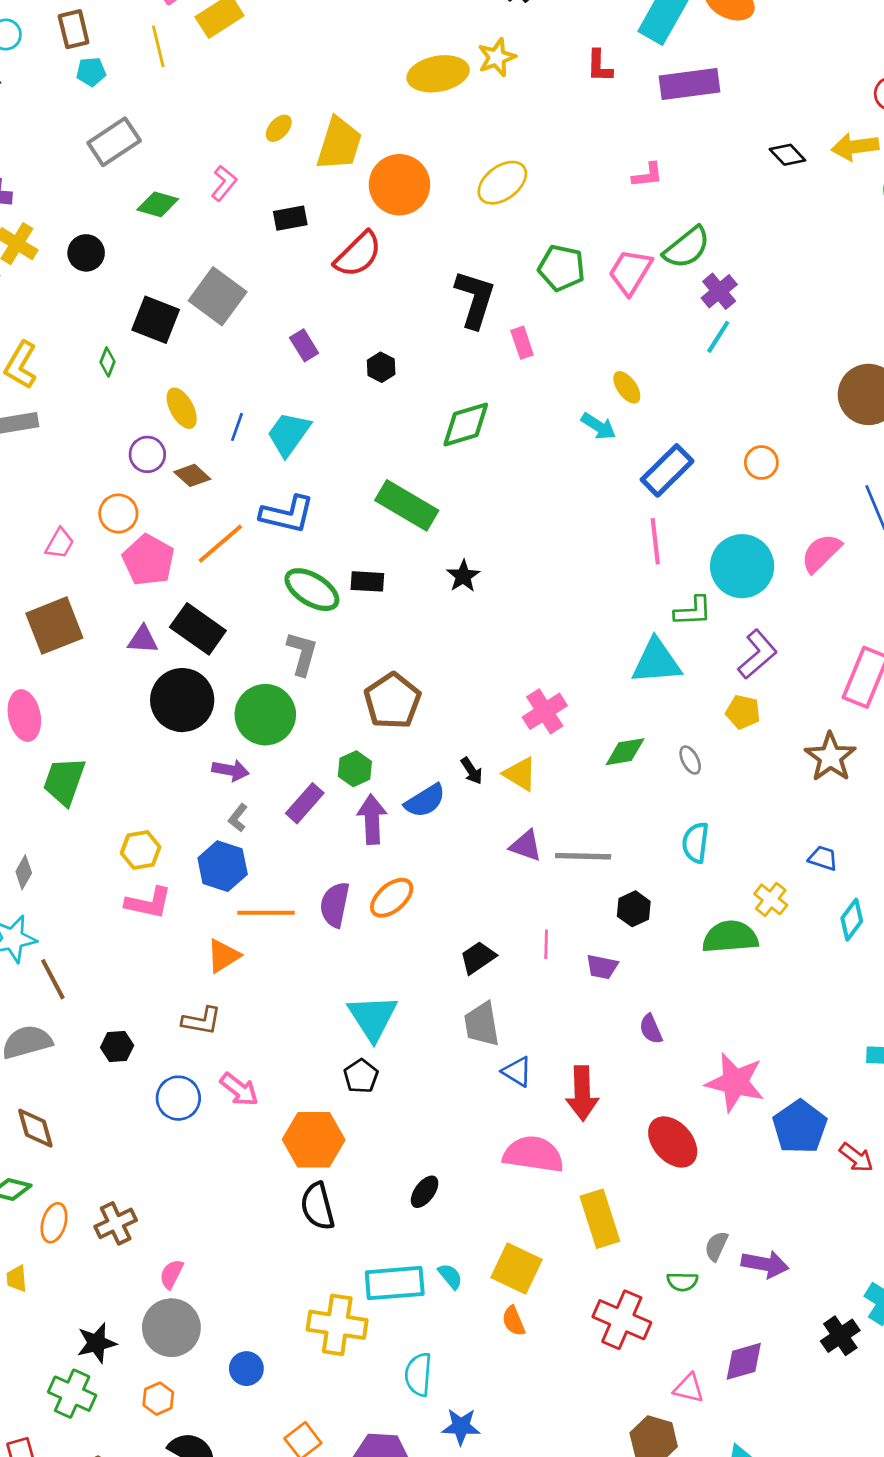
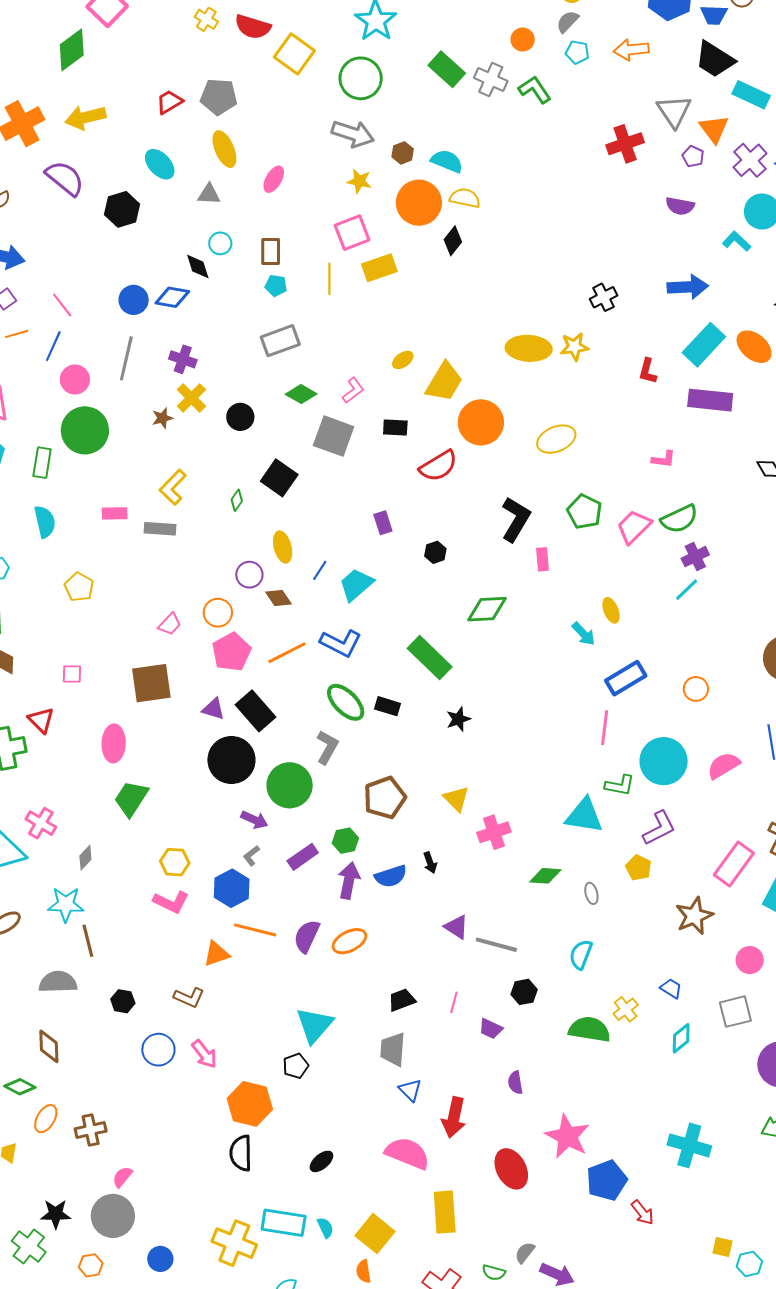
gray square: (218, 296) -> (334, 436), moved, turned -30
yellow triangle: (520, 774) -> (456, 799), moved

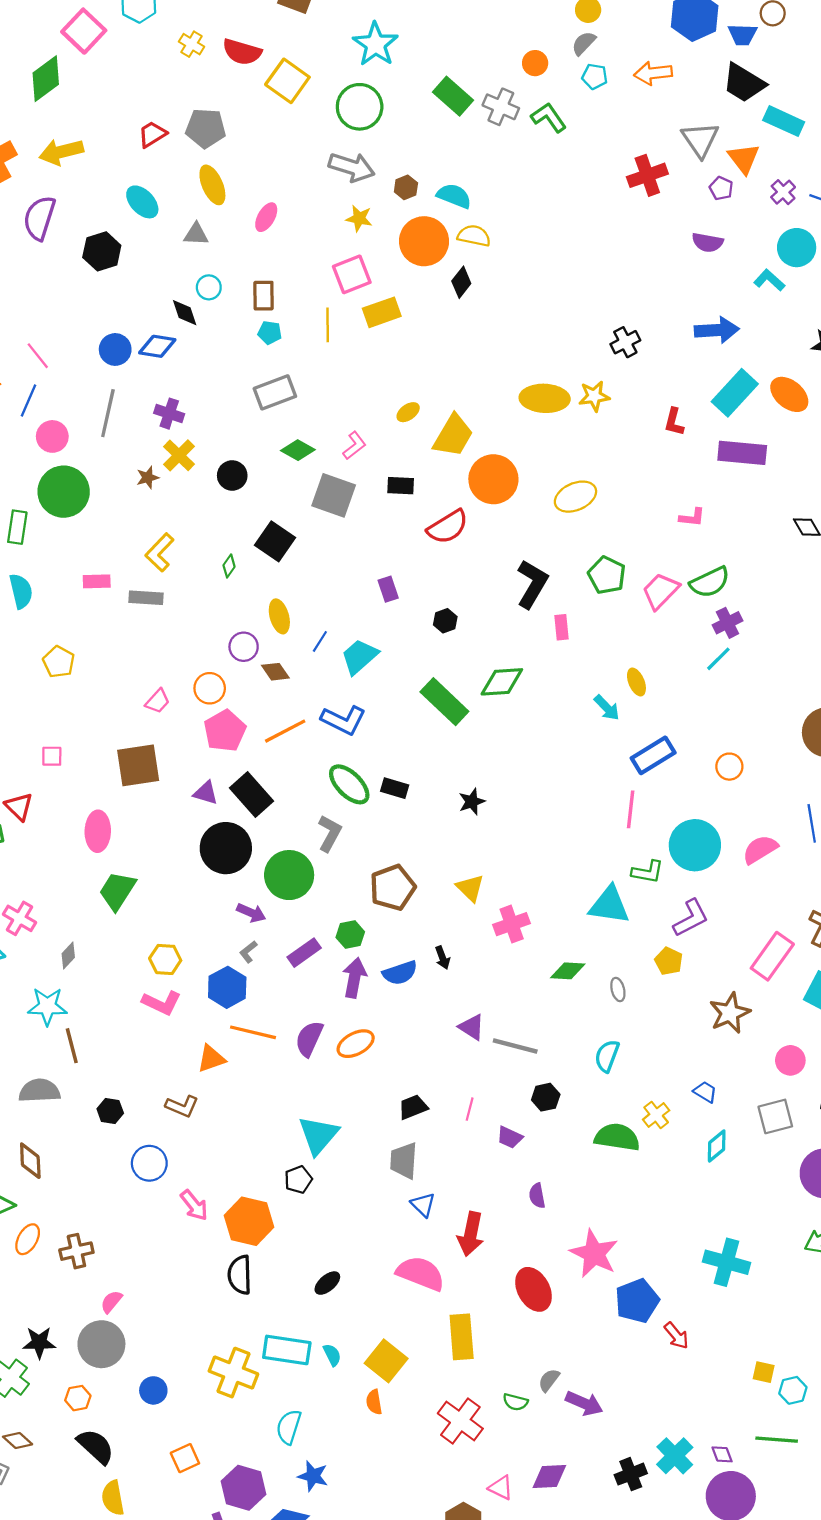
purple cross: (750, 160) -> (783, 192), size x0.7
purple semicircle: (65, 178) -> (39, 218), turned -111
green rectangle: (430, 658) -> (444, 702), moved
pink arrow: (204, 1054) -> (194, 1205), moved

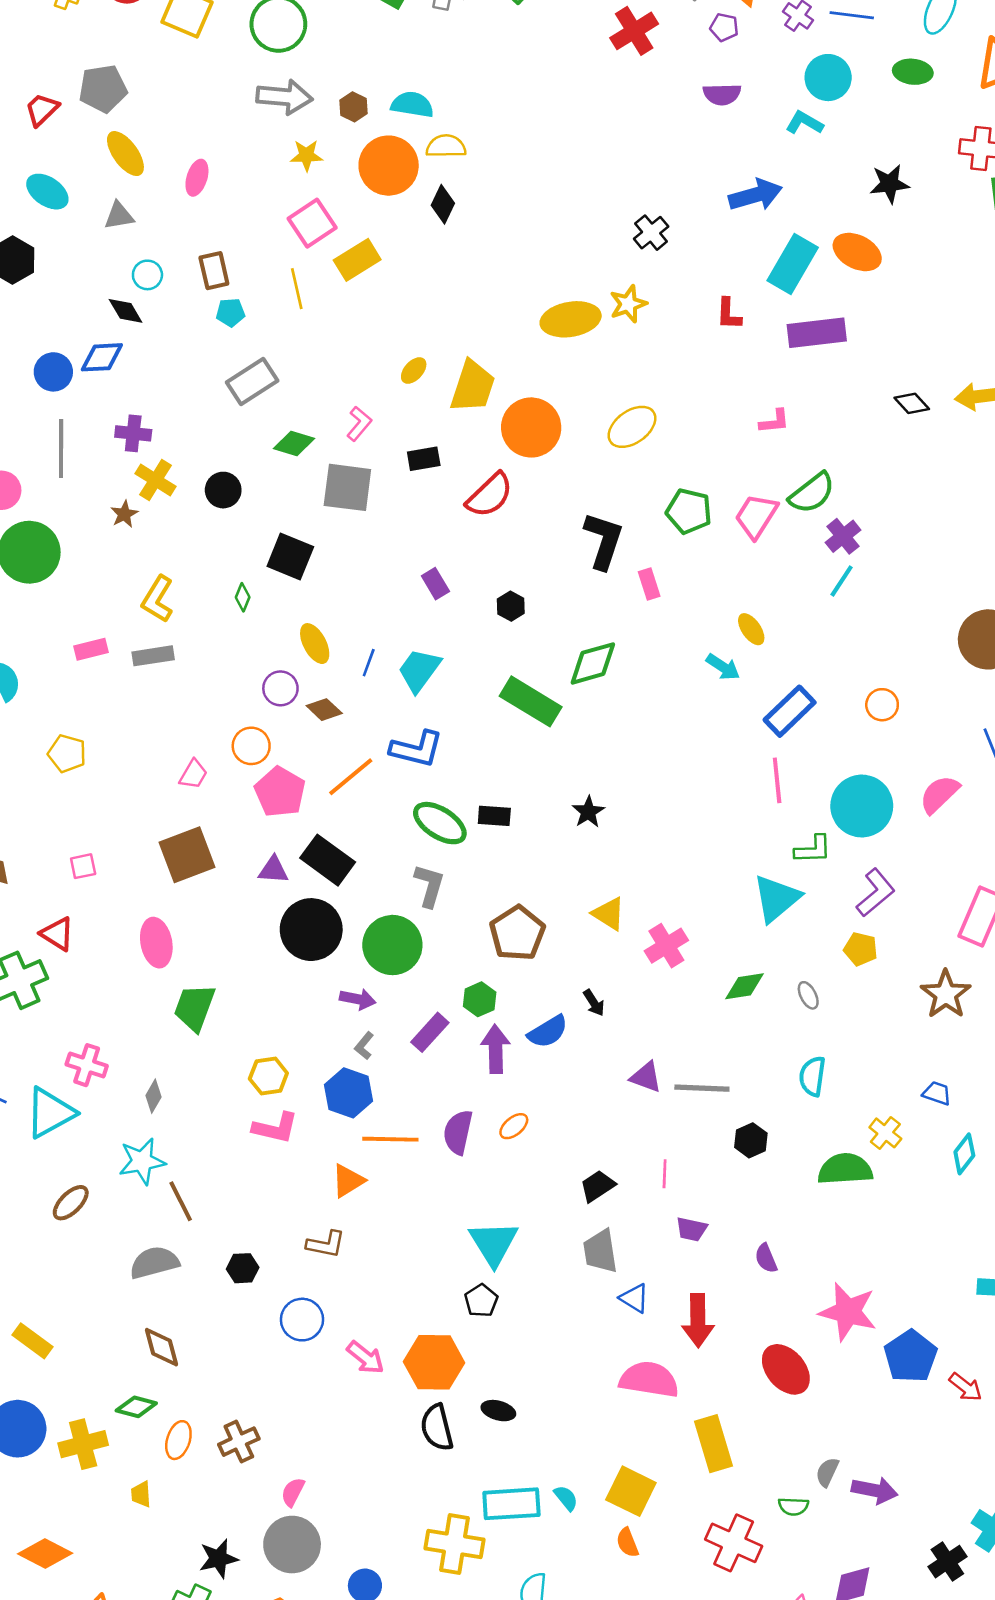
cyan triangle: (609, 905) -> (776, 898), turned -36
orange ellipse: (356, 1044) -> (514, 1126), size x0.7
purple trapezoid: (510, 1137) -> (692, 1229), moved
black ellipse: (327, 1283) -> (498, 1411), moved, turned 68

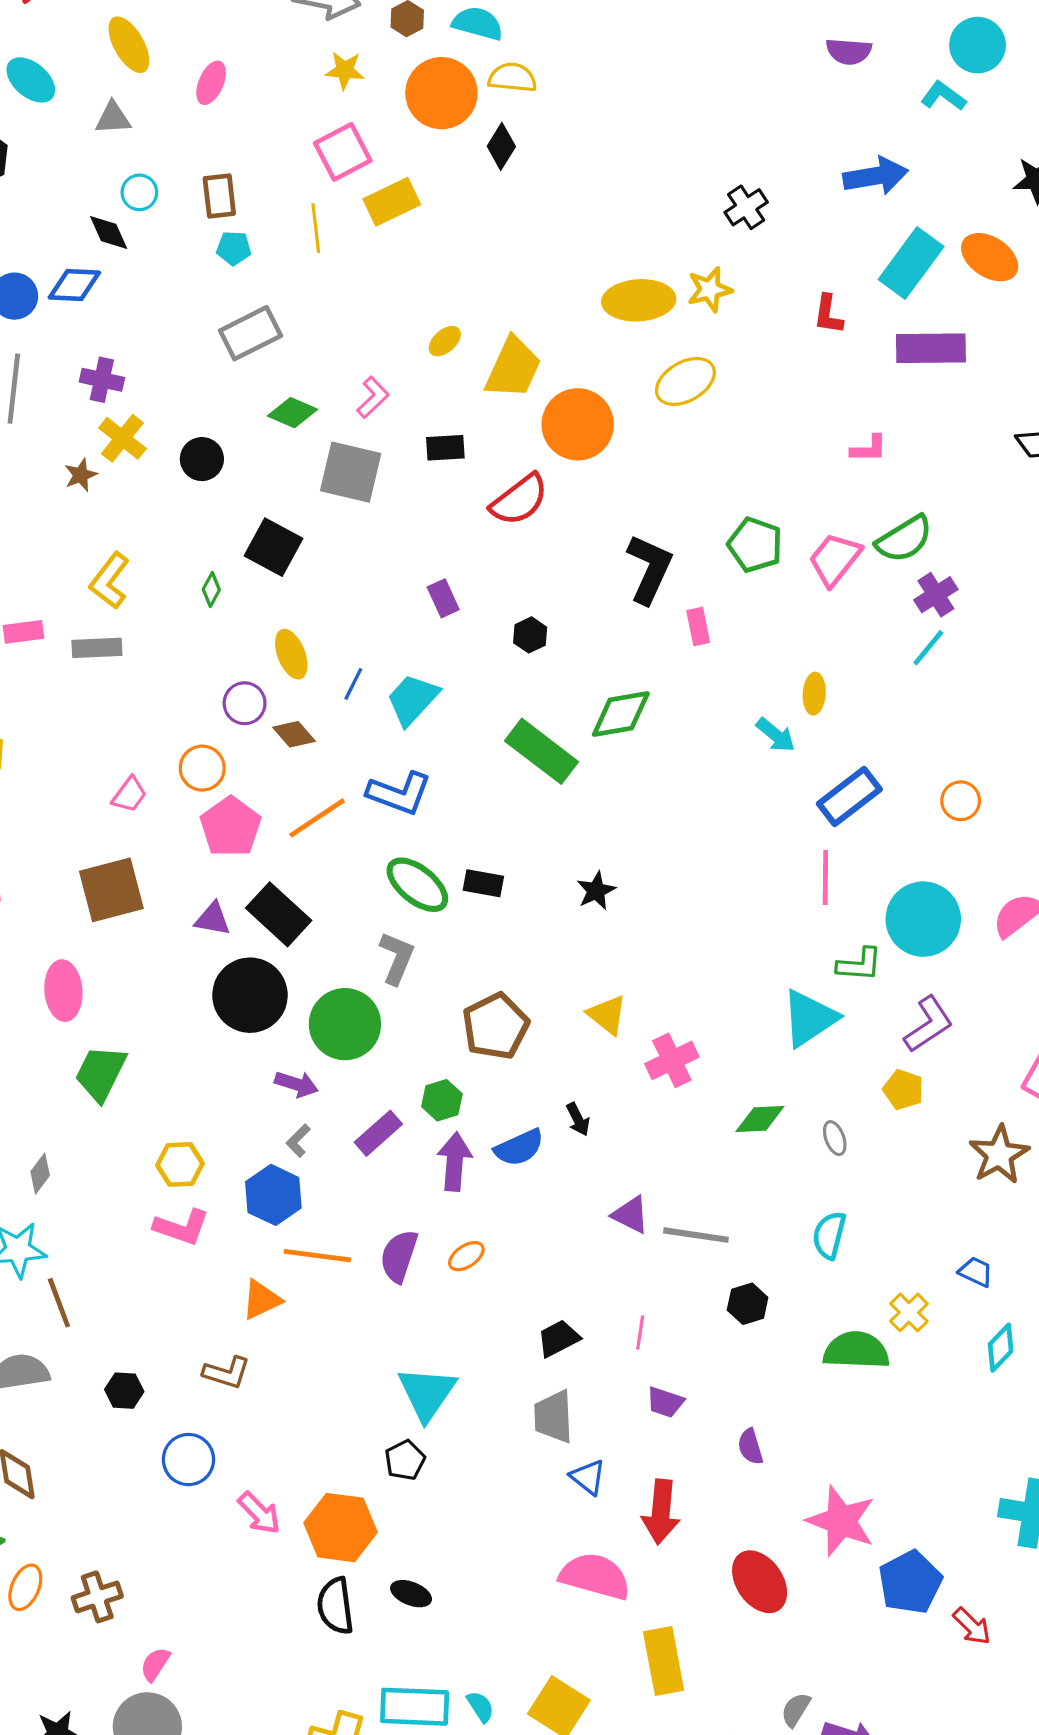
yellow ellipse: (632, 427) -> (685, 381), moved
yellow ellipse: (751, 629) -> (814, 694), turned 32

